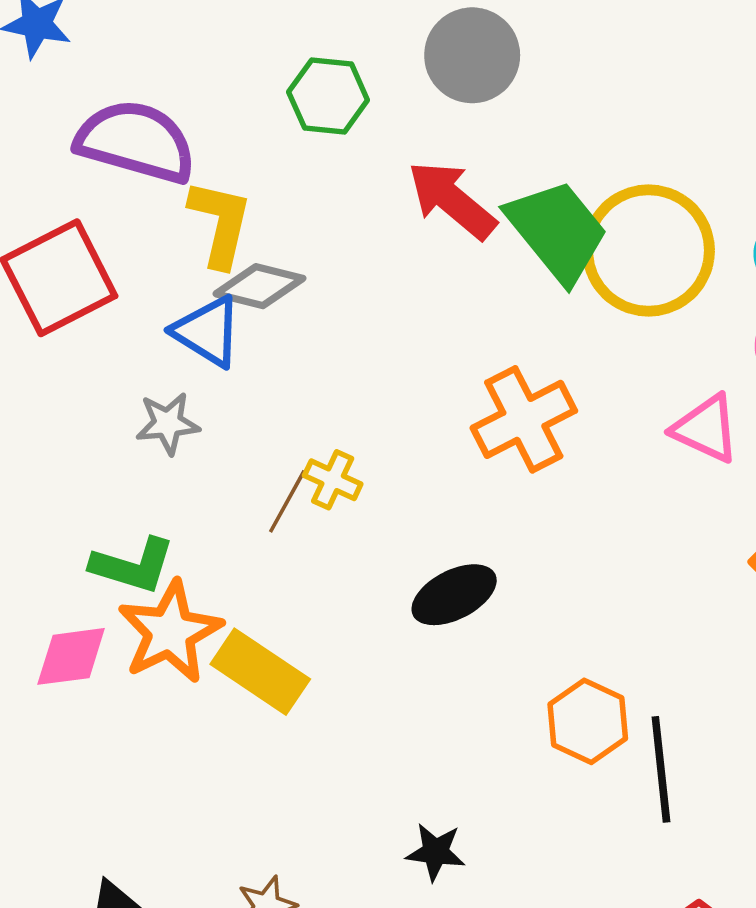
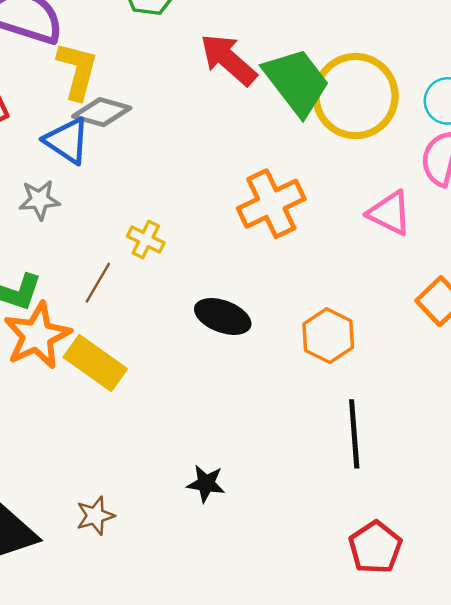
brown line: (287, 501) -> (98, 283), moved
black ellipse: (454, 595) -> (223, 316), turned 46
orange hexagon: (588, 721) -> (328, 336), moved

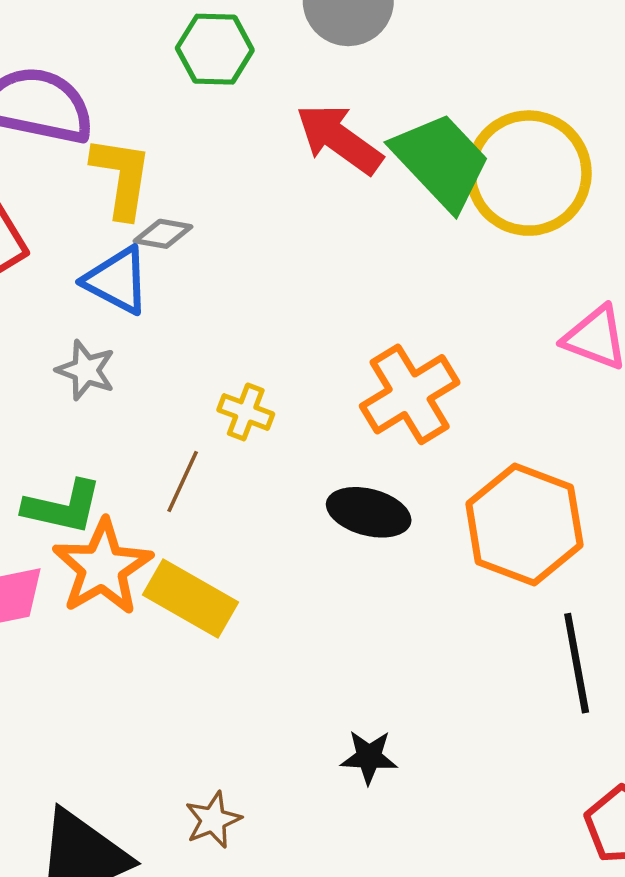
gray diamond: (102, 112) -> (163, 234), size x0.7
gray star: (39, 200) -> (86, 370), turned 30
orange cross: (271, 204) -> (410, 394), moved
orange hexagon: (328, 336) -> (524, 524), size x1.5

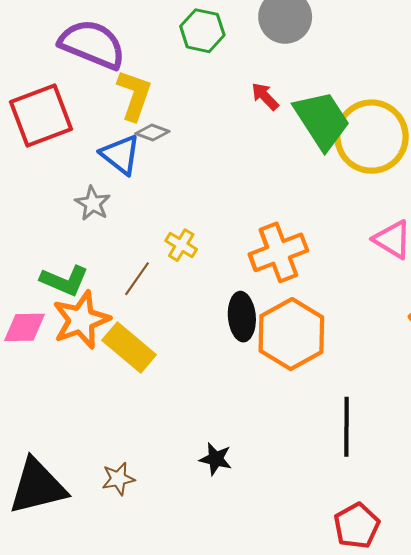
red arrow: (339, 139) -> (265, 96), size x0.6
black ellipse: (369, 512) -> (242, 317), turned 60
orange hexagon: (524, 524) -> (291, 334), moved

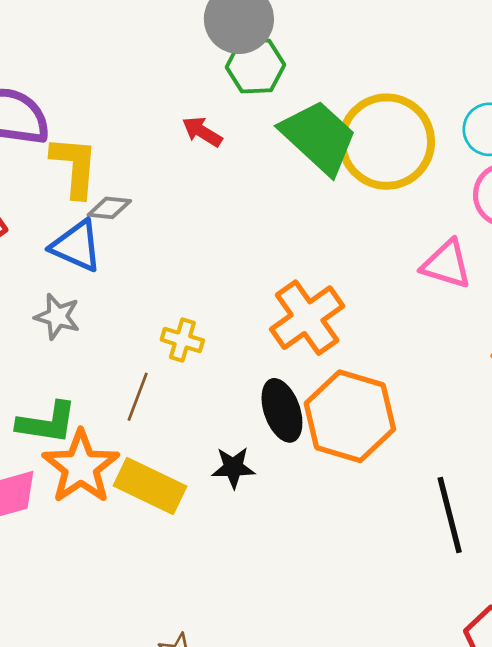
green hexagon: (202, 31) -> (255, 66), moved
red arrow: (265, 96) -> (202, 132), moved
black star: (216, 459) -> (233, 468), moved

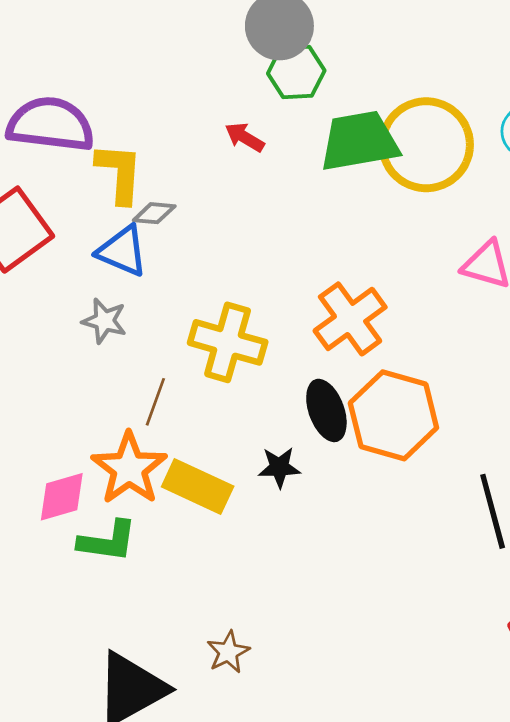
green trapezoid: (319, 137) -> (359, 141), turned -52
yellow cross: (182, 340) -> (228, 342), size x1.8
brown line: (138, 397) -> (155, 402), moved
green L-shape: (47, 423) -> (108, 541), moved

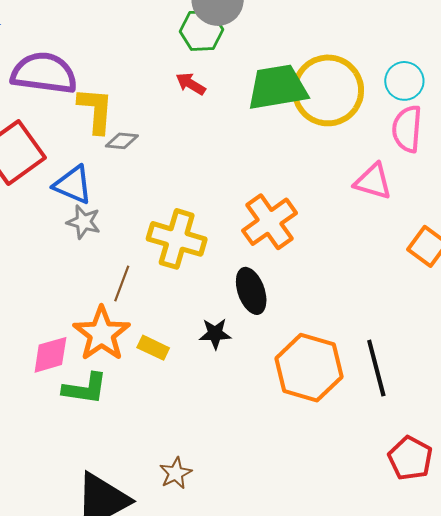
green hexagon: (296, 72) -> (201, 31), moved
blue triangle: (122, 251) -> (73, 185), moved
orange hexagon: (393, 415) -> (309, 368), moved
yellow rectangle: (198, 486) -> (153, 348), size x0.6

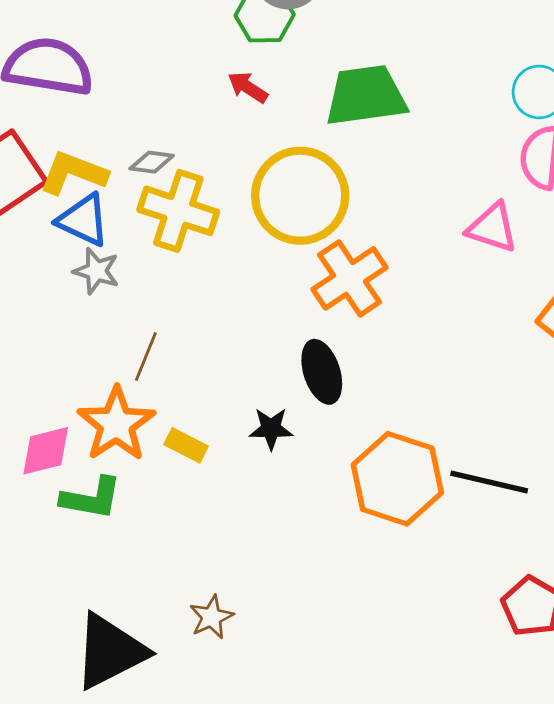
yellow circle: (328, 90) -> (300, 196), moved
yellow L-shape: (96, 110) -> (73, 173), moved, turned -75
yellow cross: (177, 239) -> (178, 211), moved
black line: (376, 368) -> (489, 482), turned -64

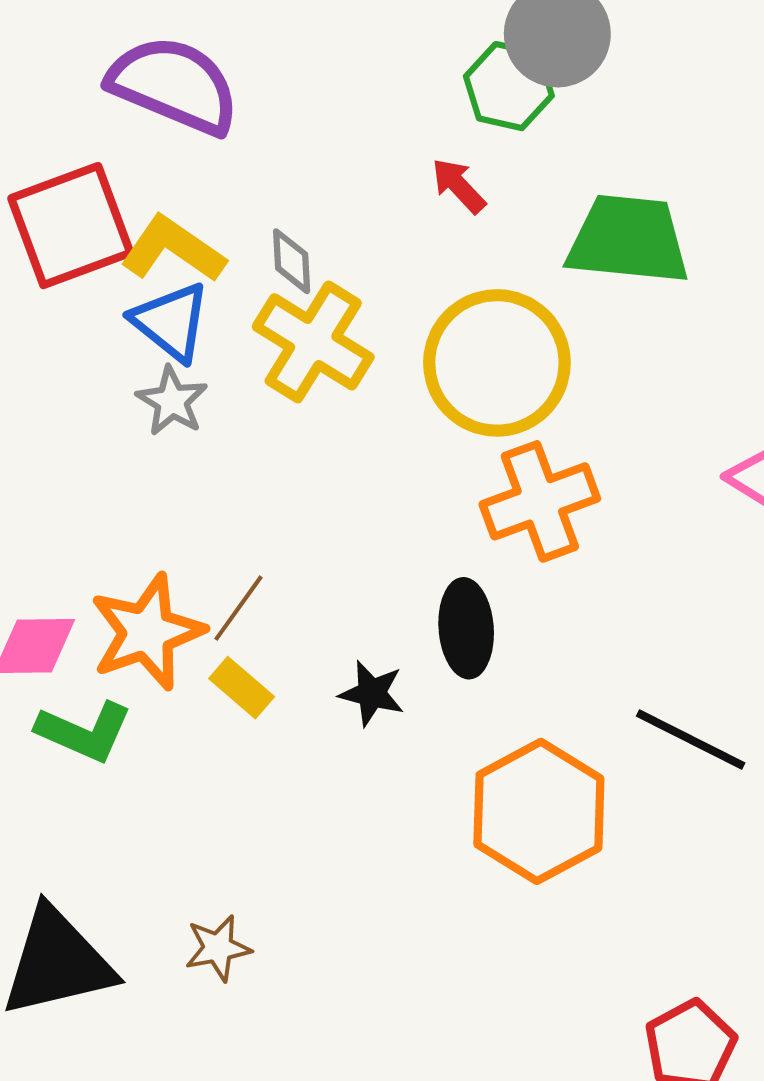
gray diamond: (152, 162) -> (292, 261), turned 66
brown line: (146, 357) -> (239, 608), moved
black line: (489, 482) -> (691, 739), moved

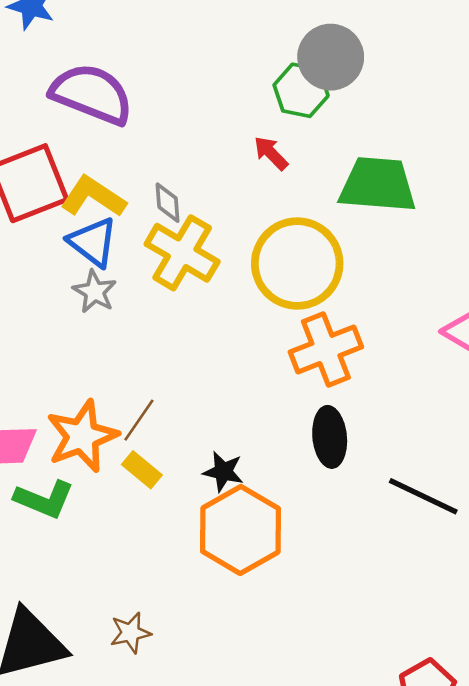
black ellipse: (466, 628) -> (330, 437), moved
orange hexagon: (539, 811) -> (241, 530), moved

